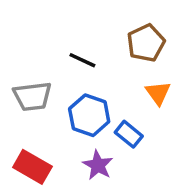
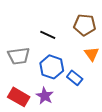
brown pentagon: (146, 43) -> (85, 25), turned 30
purple star: (98, 165) -> (45, 96), moved

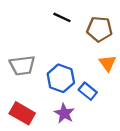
black line: (48, 35) -> (62, 17), moved
purple star: (45, 96) -> (64, 113), moved

